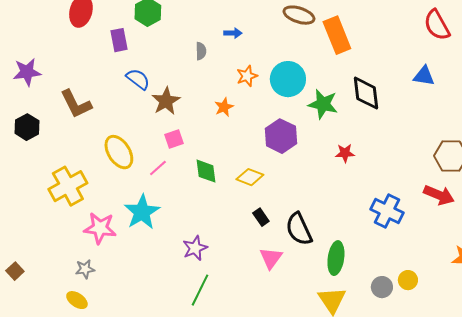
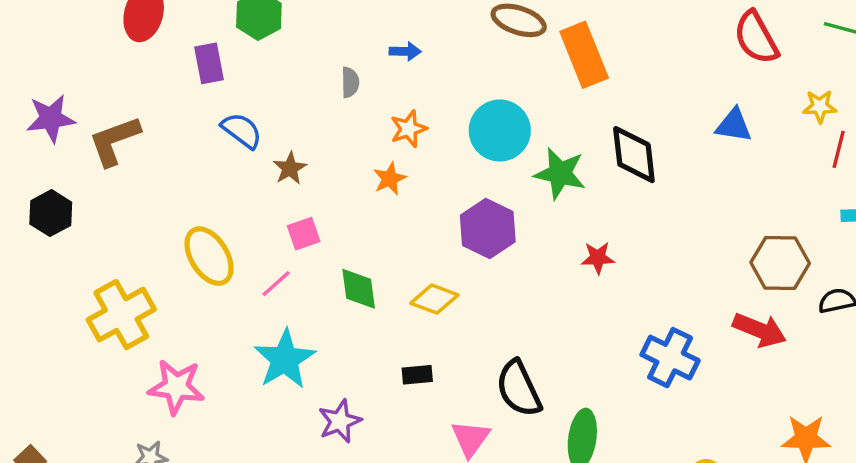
orange star: (247, 76) -> (409, 129), moved
brown star: (166, 101) -> (290, 168), size x0.7
brown L-shape: (76, 104) -> (114, 141), moved, turned 96
cyan star: (142, 212) -> (285, 359), moved
black rectangle: (261, 217) -> (417, 375), moved, turned -60

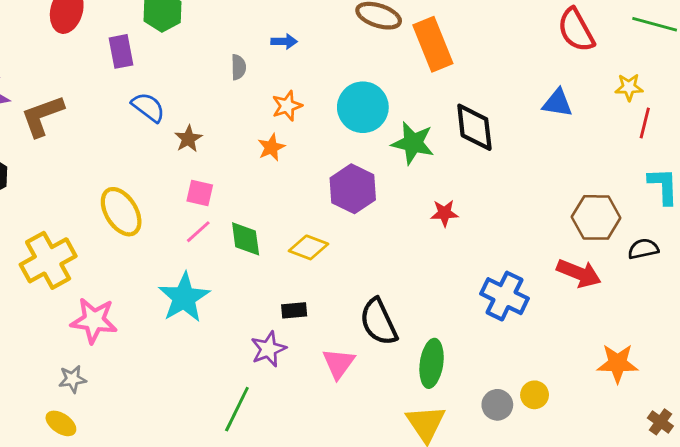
pink square: (304, 234) -> (200, 193), turned 32
pink line: (276, 284) -> (198, 232), moved
purple star: (340, 421) -> (268, 349), moved

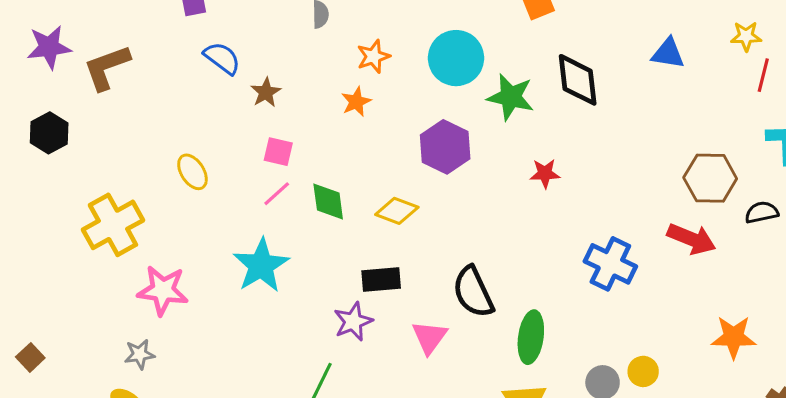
yellow ellipse: (121, 212) -> (192, 172), size x0.7
black rectangle: (294, 310) -> (381, 279), size x1.4

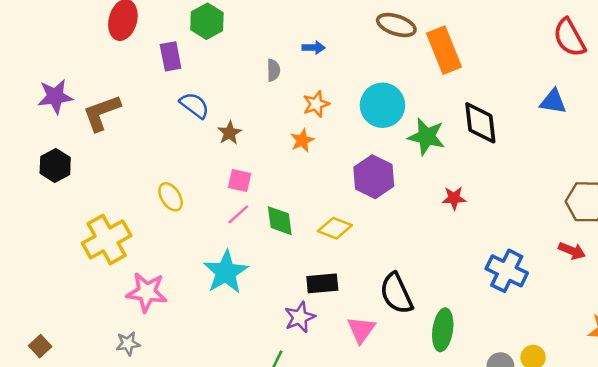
red arrow: (691, 239) -> (572, 251), size x0.7

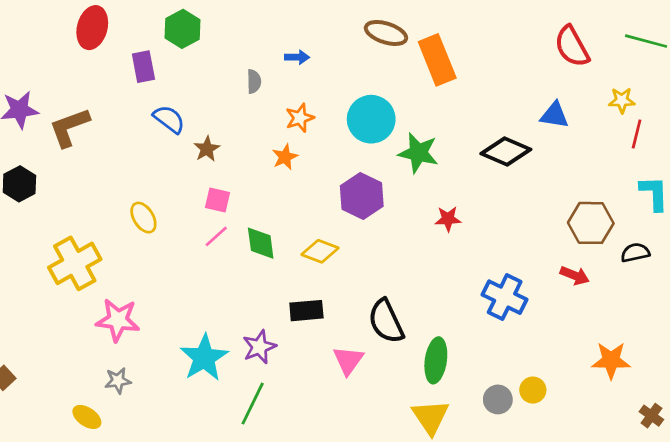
black diamond: (480, 123) -> (506, 152), moved, turned -60
cyan star: (226, 272) -> (204, 358), moved
purple star: (300, 317) -> (259, 347), moved
gray star: (128, 344) -> (118, 381), moved

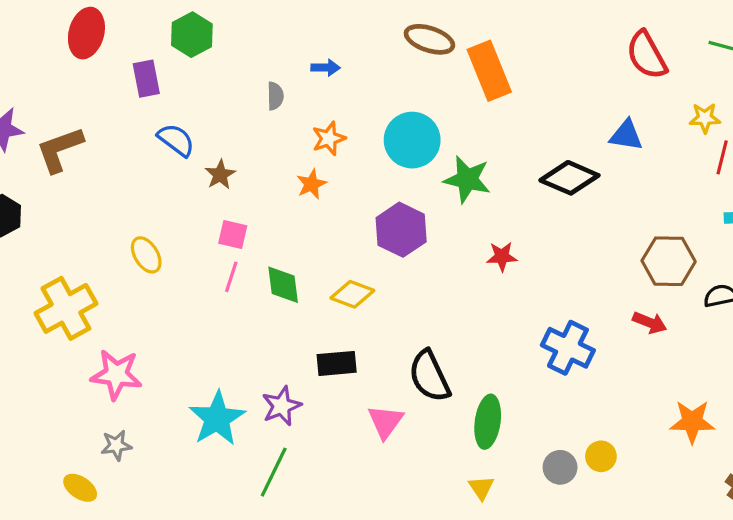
pink line: (216, 236) -> (231, 277), turned -30
yellow triangle: (430, 417) -> (481, 488), size x0.6

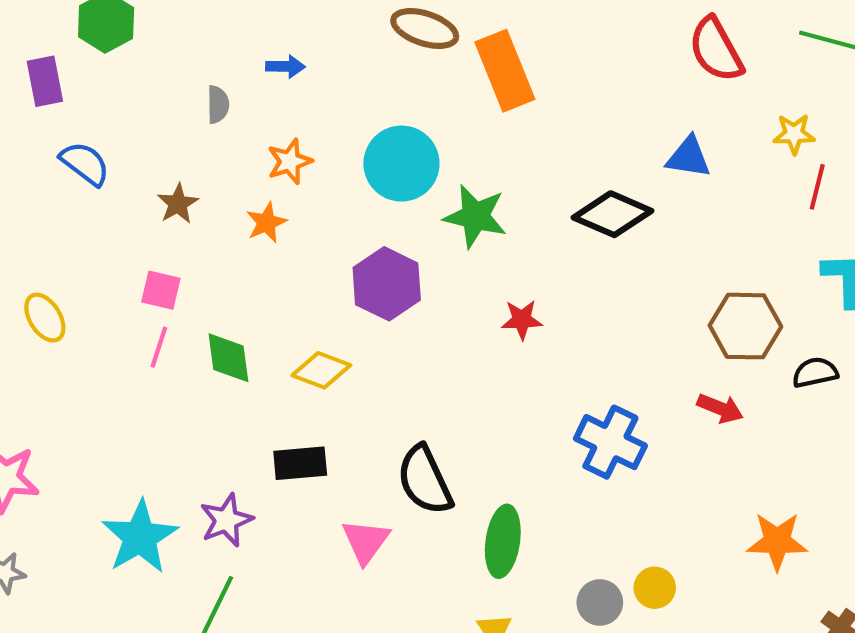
brown star: (220, 175) -> (178, 204), moved

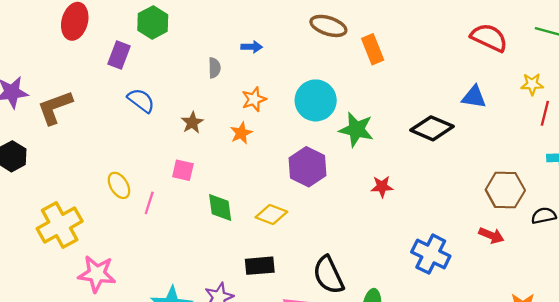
red semicircle: (716, 50) -> (489, 38), turned 144
orange rectangle: (505, 71) -> (373, 49), size x0.7
purple rectangle: (45, 81) -> (119, 55), turned 32
pink line: (159, 347) -> (149, 203), moved

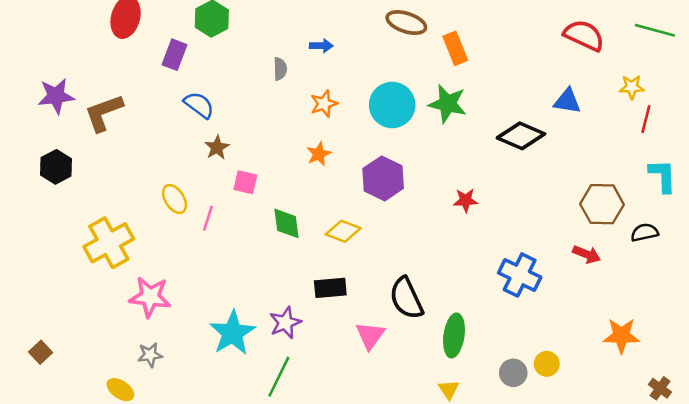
brown star: (192, 123) -> (217, 147), moved
green star: (356, 130) -> (448, 104), moved
orange star: (241, 133) -> (319, 154), moved

